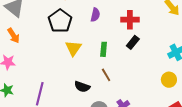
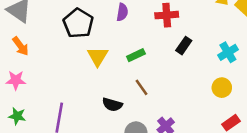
black rectangle: (133, 42) -> (184, 46), moved
green rectangle: (104, 49) -> (136, 55), turned 64

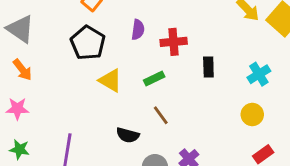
red cross: (167, 15) -> (174, 42), moved
black rectangle: (184, 46) -> (208, 67), turned -36
yellow triangle: (98, 56) -> (110, 80), turned -30

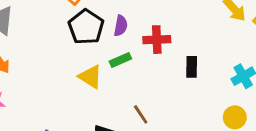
black pentagon: (88, 43) -> (86, 27), moved
green rectangle: (154, 79) -> (120, 60), moved

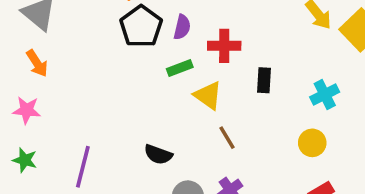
yellow triangle: (90, 77) -> (208, 95), moved
brown line: (141, 114) -> (227, 138), moved

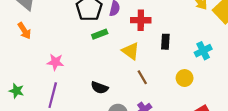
green rectangle: (180, 68) -> (100, 34), moved
pink star: (27, 110) -> (55, 62), moved
yellow circle: (312, 143) -> (185, 78), moved

